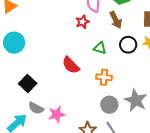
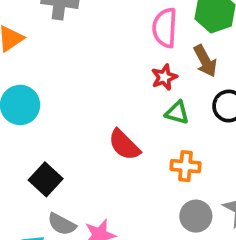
red star: (82, 22) -> (164, 77), moved

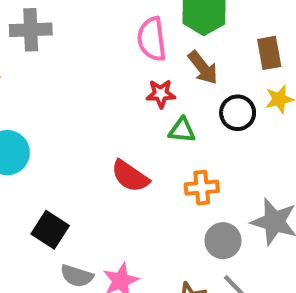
red star: (164, 77) -> (161, 94), turned 30

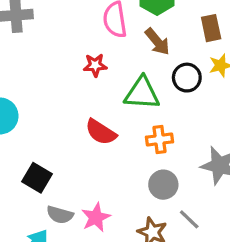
red star: (161, 94) -> (95, 65), moved
green triangle: (182, 130) -> (142, 93), size x1.6
gray circle: (223, 241) -> (163, 185), moved

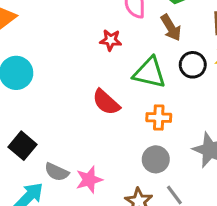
black square: (37, 178) -> (22, 146), moved

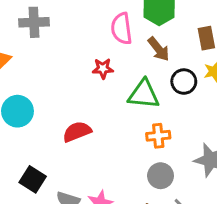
red semicircle: (106, 102) -> (77, 132), moved, turned 124

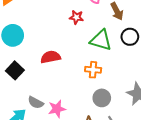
orange cross: (158, 136) -> (93, 70), moved
black square: (33, 179) -> (15, 70), moved

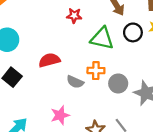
gray circle: (102, 98) -> (118, 83), moved
gray semicircle: (36, 102) -> (75, 82), moved

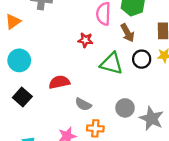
orange cross: (96, 71) -> (95, 128), moved

